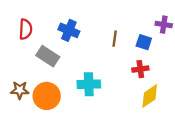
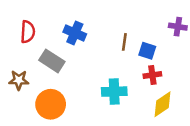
blue square: (144, 42) -> (147, 51), moved
cyan cross: (89, 84) -> (114, 92), moved
brown star: (20, 90) -> (19, 80), moved

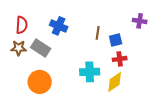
blue square: (147, 51) -> (116, 40), turned -32
brown star: (19, 80) -> (19, 48), moved
yellow diamond: (163, 104) -> (115, 82), moved

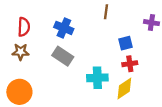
brown line: (98, 33) -> (106, 12), moved
gray rectangle: (41, 48) -> (63, 56), moved
orange circle: (40, 82) -> (19, 92), moved

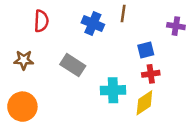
red semicircle: (24, 27) -> (41, 21), moved
blue cross: (64, 28) -> (93, 24), moved

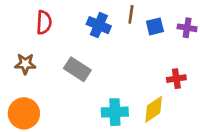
blue square: (146, 50) -> (155, 26), moved
red cross: (151, 74) -> (176, 79), moved
cyan cross: (113, 90) -> (115, 112), moved

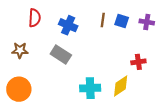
brown line: (131, 14) -> (103, 20), moved
blue cross: (99, 25) -> (68, 25), moved
blue square: (155, 26) -> (122, 21), turned 32

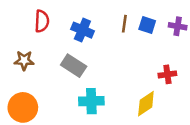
cyan cross: (90, 88) -> (91, 101), moved

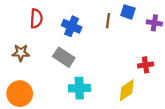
blue square: (147, 25) -> (128, 12), moved

